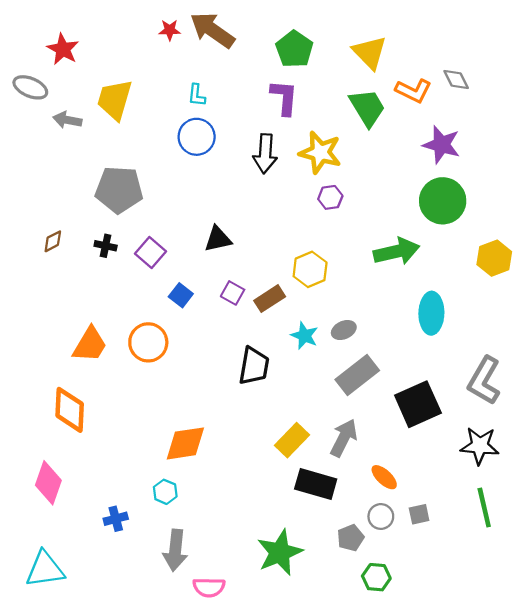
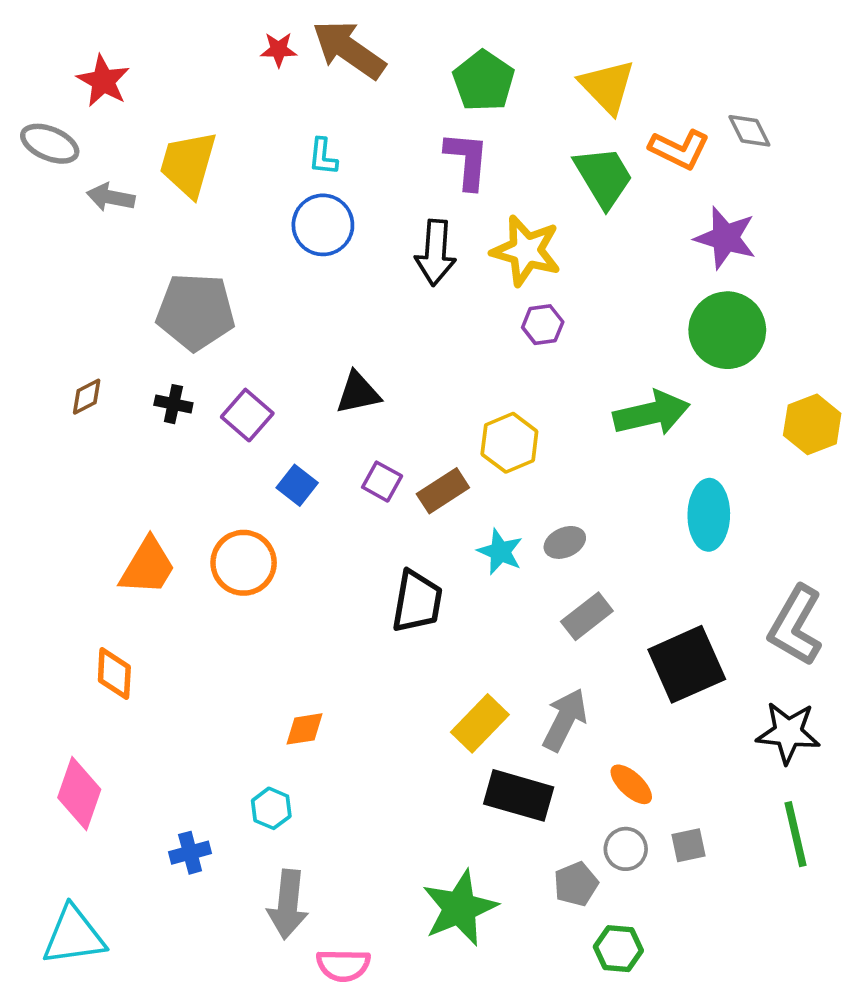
gray rectangle: (357, 375) -> (587, 616), size x0.7
orange diamond: (70, 410) -> (114, 674), size x0.7
orange diamond: (185, 443) -> (304, 729), size x0.6

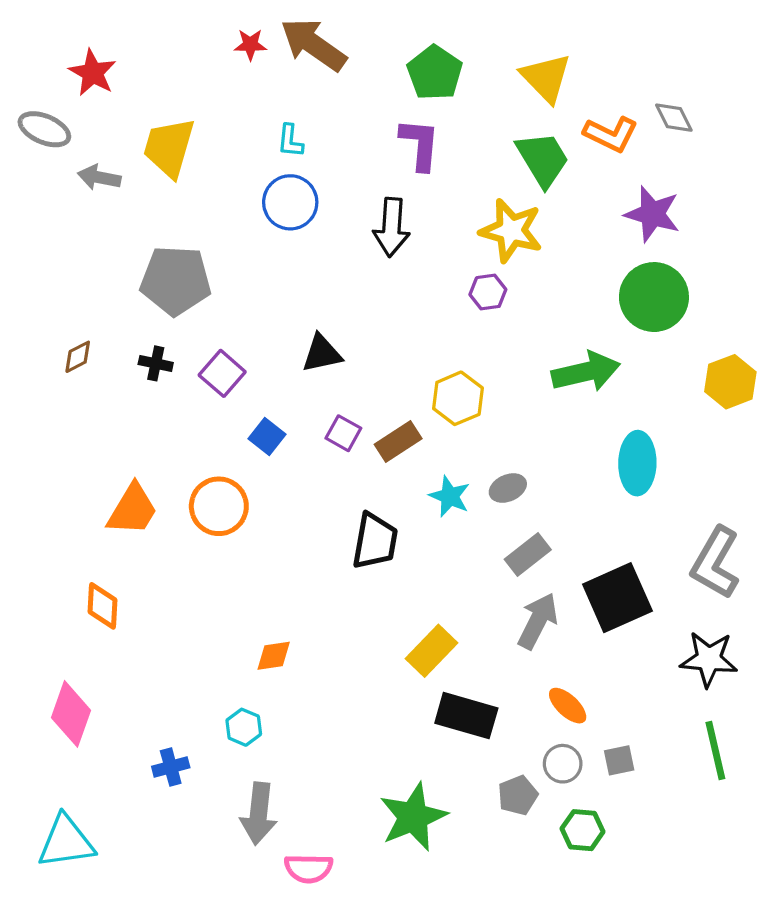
yellow star: (526, 251) -> (511, 231), moved
gray arrow: (565, 720) -> (538, 621), moved
green hexagon: (618, 949) -> (583, 830), moved

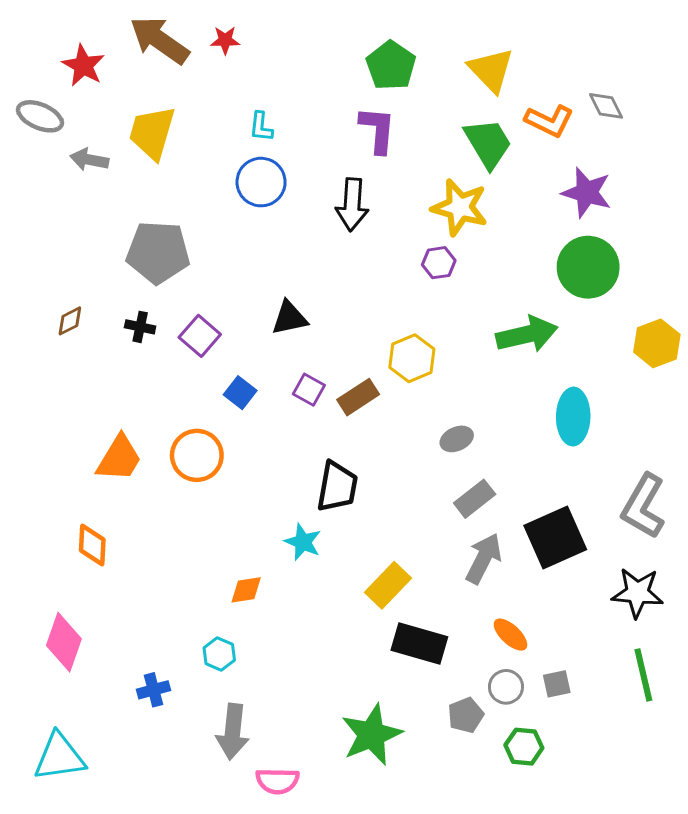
brown arrow: (313, 45) -> (159, 40), moved
cyan star: (450, 496) -> (303, 542), moved

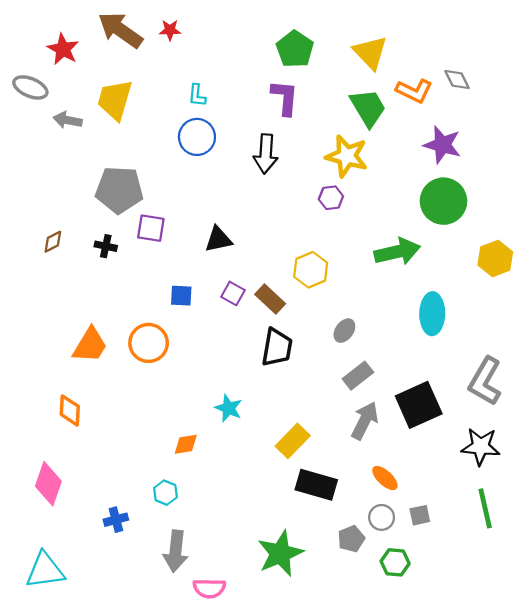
purple square: (200, 336) -> (151, 228), moved, turned -32
blue square: (240, 393) -> (181, 296), turned -35
brown rectangle: (358, 397) -> (270, 299), turned 76
gray ellipse: (457, 439) -> (344, 331), turned -30
black trapezoid: (337, 487) -> (277, 347), moved

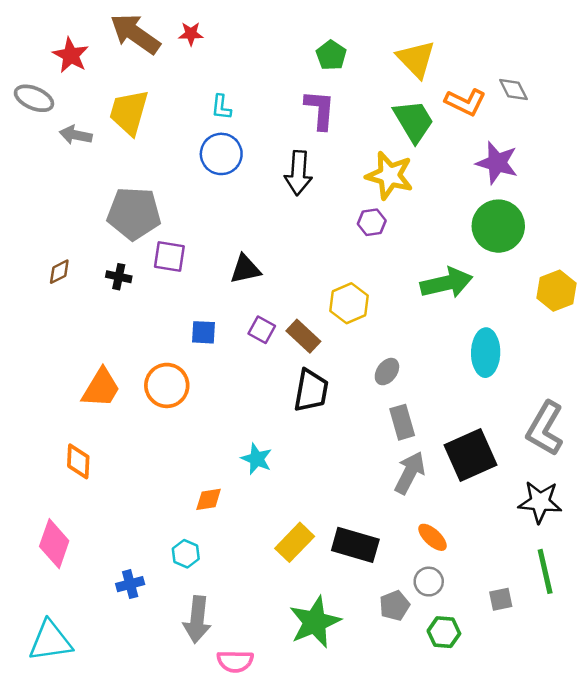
green pentagon: (295, 49) -> (331, 55), size x0.7
gray rectangle: (358, 376) -> (402, 422), turned -68
yellow rectangle: (293, 441) -> (295, 542), moved
gray square: (420, 515) -> (501, 599), moved

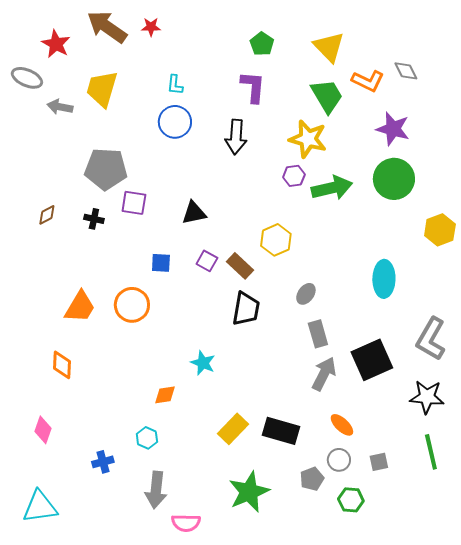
green arrow: (446, 283) -> (332, 188), moved
pink diamond: (54, 544) -> (43, 430), size x0.7
gray square: (501, 599) -> (379, 462), moved

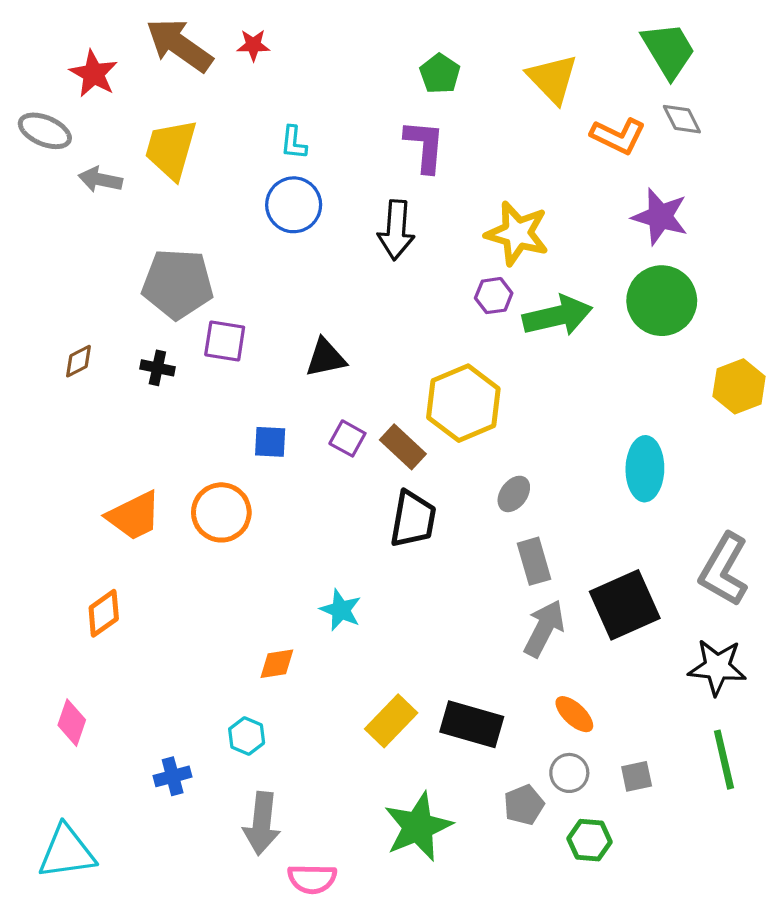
green trapezoid: (327, 96) -> (668, 50), moved
yellow hexagon: (276, 240) -> (463, 403), size x1.4
orange trapezoid: (80, 307) -> (134, 516), turned 33
orange diamond: (62, 365) -> (104, 613), turned 52

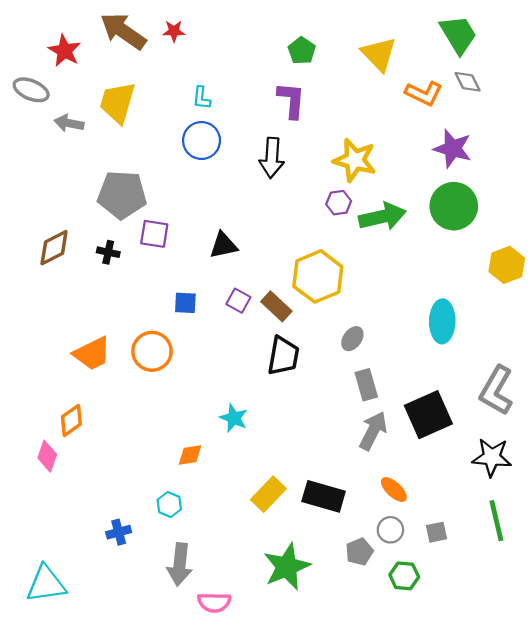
brown diamond: (78, 361) -> (54, 248), size x1.6
pink diamond: (72, 723) -> (47, 456), moved

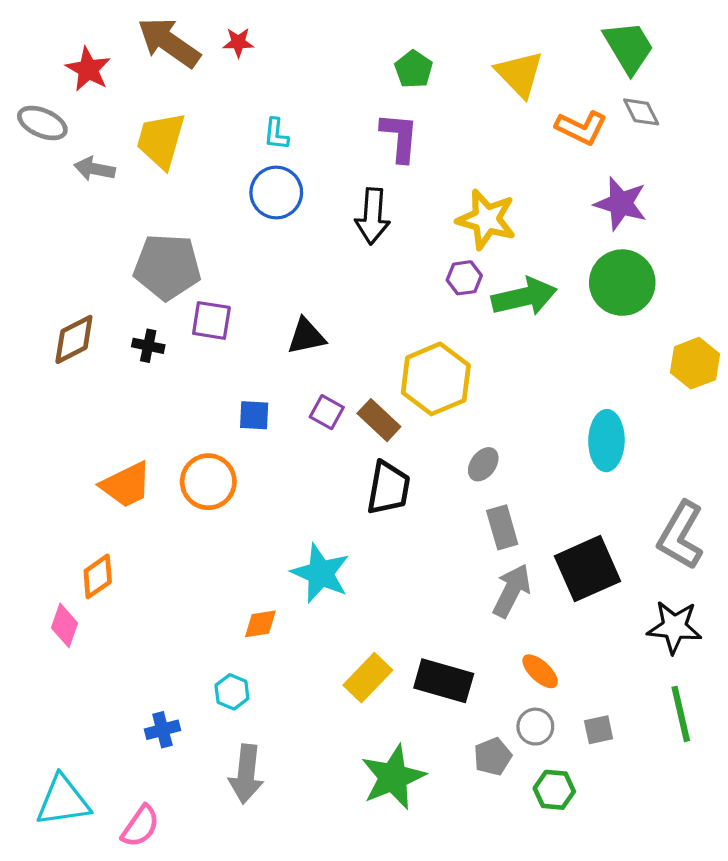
cyan star: (234, 418) -> (320, 573), size x1.5
pink semicircle: (214, 602) -> (140, 826), moved, turned -56

